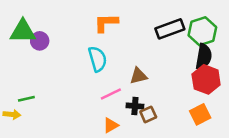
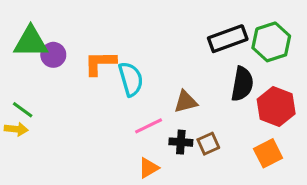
orange L-shape: (106, 23) -> (100, 63), moved
black semicircle: (204, 57) -> (242, 84), moved
green line: (26, 99) -> (23, 110), moved, turned 49
yellow arrow: (12, 114) -> (16, 129), moved
brown square: (148, 114) -> (208, 144), moved

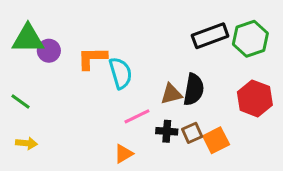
black semicircle: (242, 84) -> (194, 90), moved
yellow arrow: (16, 129) -> (26, 143), moved
orange square: (268, 153) -> (216, 140), moved
orange triangle: (149, 168) -> (123, 154), moved

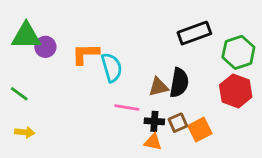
green hexagon: (250, 39) -> (238, 52), moved
pink line: (137, 116) -> (127, 108), turned 35
orange triangle: (123, 154) -> (153, 142), moved, turned 42

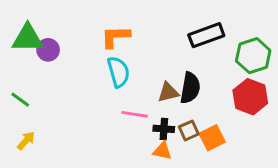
orange L-shape: (85, 54) -> (115, 37), moved
yellow arrow: (25, 132) -> (26, 141), turned -54

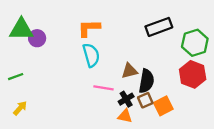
black semicircle: (190, 88) -> (146, 81), moved
green line: (20, 100) -> (16, 77), turned -56
black cross: (164, 129) -> (126, 99), turned -35

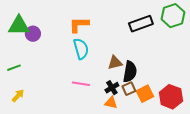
green hexagon: (195, 43) -> (173, 16), moved
red hexagon: (193, 74) -> (171, 97), moved
pink line: (104, 88) -> (81, 84), moved

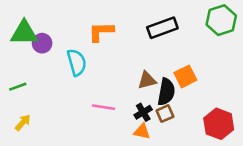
black rectangle: (141, 24) -> (162, 28), moved
cyan semicircle: (81, 49) -> (77, 62), moved
orange square: (145, 94) -> (185, 76), moved

